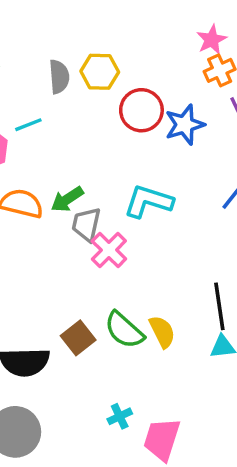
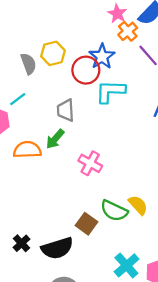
blue star: (185, 125) -> (102, 56), moved
cyan L-shape: (148, 201) -> (110, 91), moved
gray trapezoid: (86, 224) -> (66, 110), moved
cyan cross: (120, 416) -> (126, 265), size x1.6

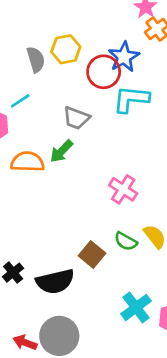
gray trapezoid: (66, 110) -> (76, 118), turned -70
pink cross: (90, 163) -> (123, 189), moved
green semicircle: (114, 211) -> (126, 241), size x0.7

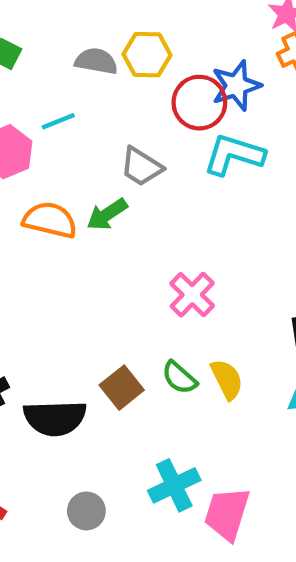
gray semicircle: (36, 59) -> (96, 61), turned -75
gray circle: (59, 336) -> (86, 511), moved, size x0.6

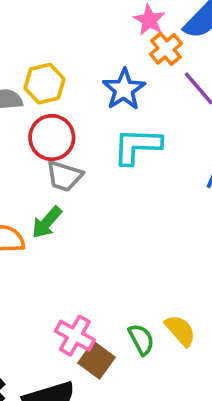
red circle: (199, 103) -> (52, 138), moved
pink cross: (192, 295) -> (75, 336), moved
green semicircle: (179, 378) -> (141, 339), turned -144

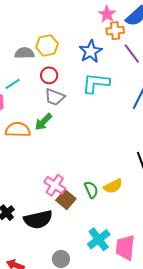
orange cross: (166, 49) -> (115, 31), turned 30
red circle: (52, 138) -> (49, 75), size x0.7
yellow semicircle: (180, 330) -> (113, 186), turned 102

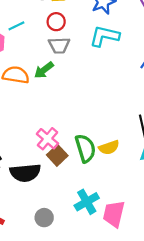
gray trapezoid: (55, 97) -> (59, 45), turned -30
green semicircle: (91, 190) -> (85, 148), size x1.5

